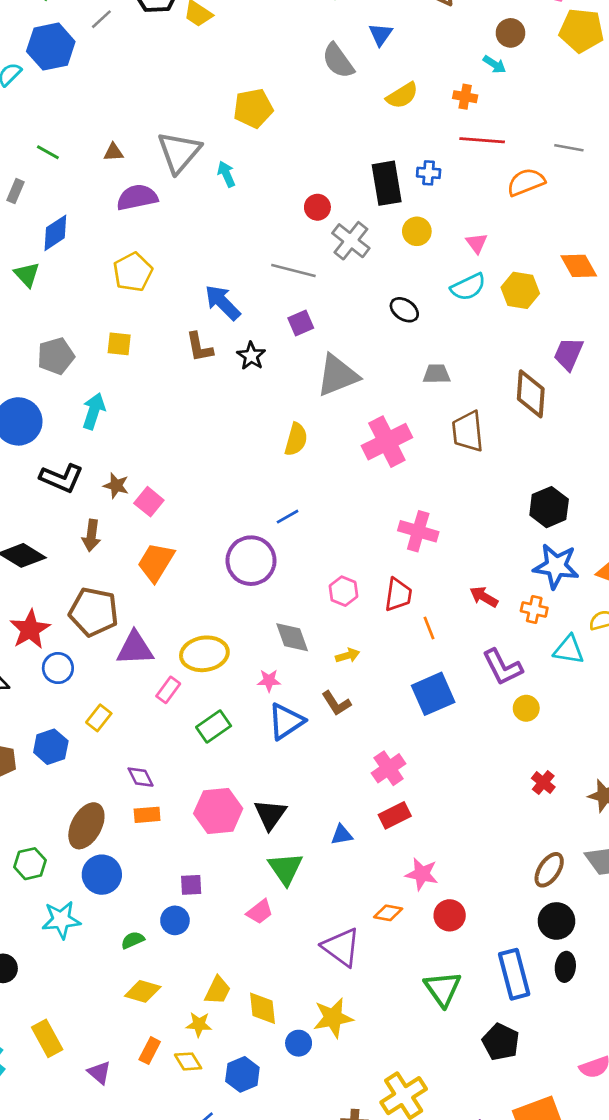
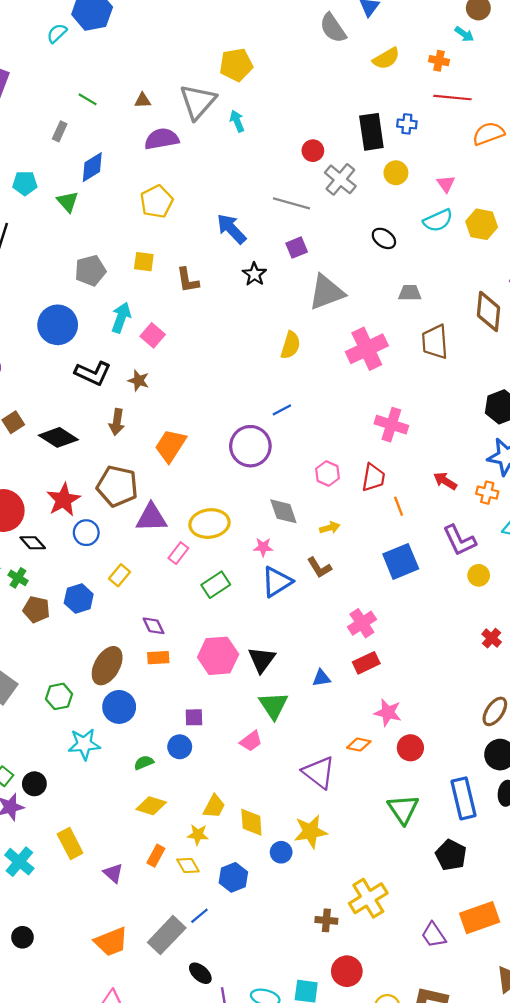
yellow pentagon: (253, 108) -> (236, 65), moved
brown L-shape: (199, 347) -> (188, 280), moved
pink square: (149, 502) -> (153, 335), moved

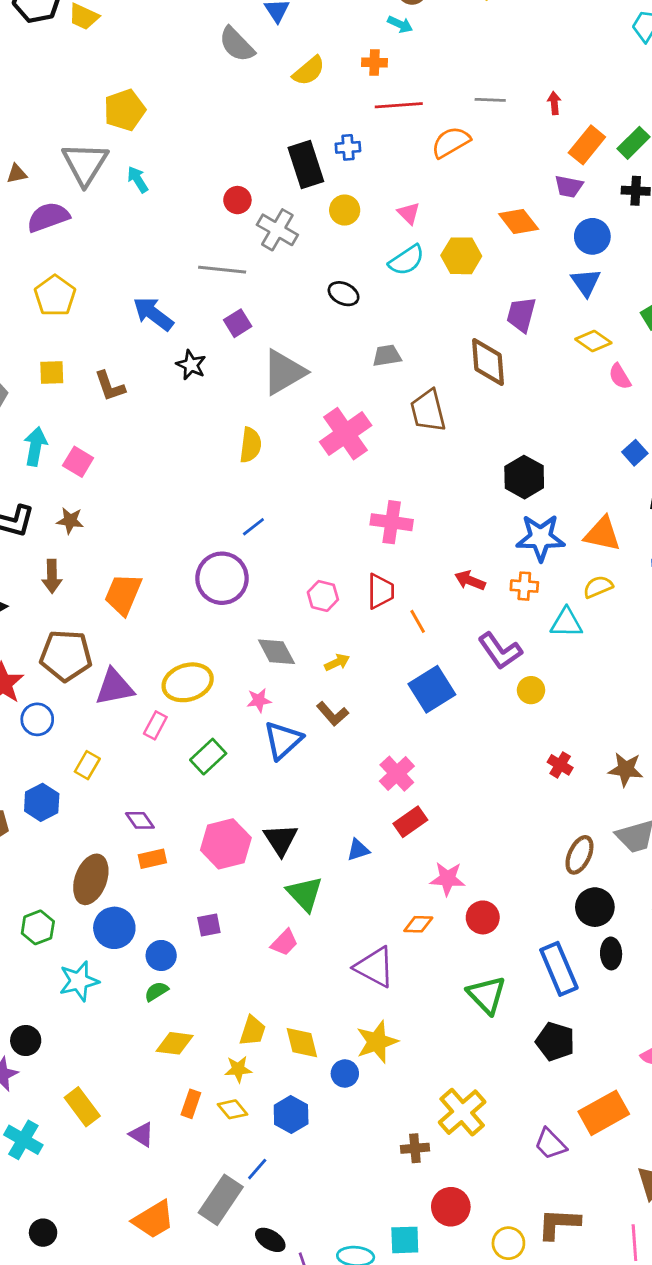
blue circle: (180, 747) -> (161, 955), moved

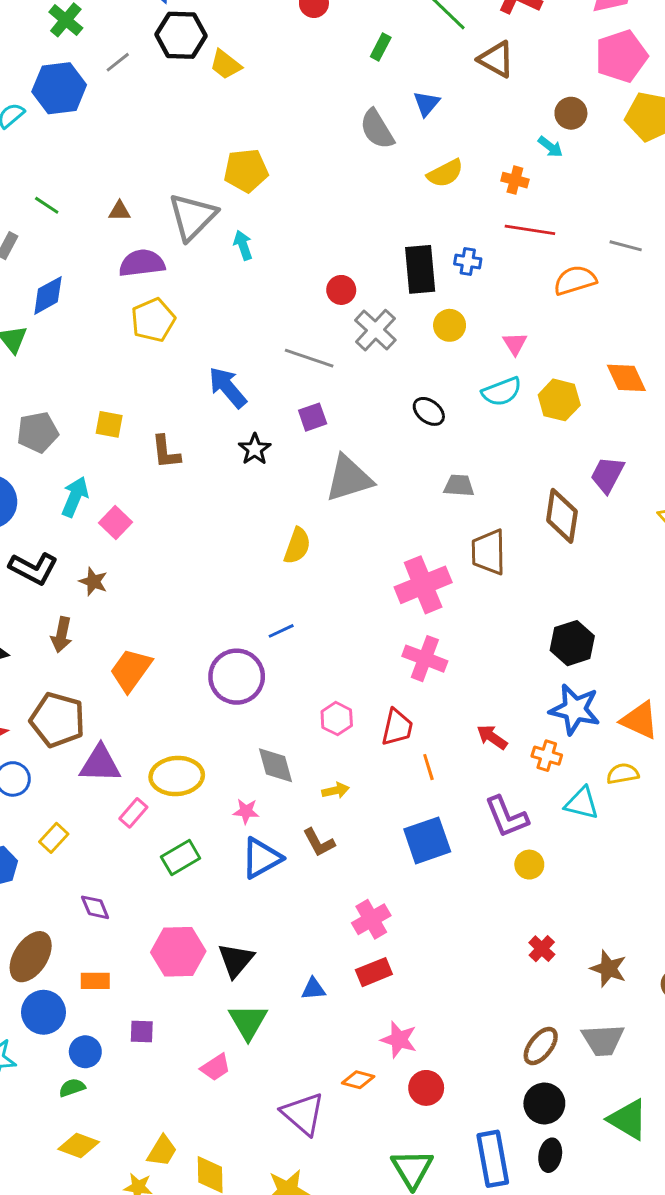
yellow pentagon: (55, 296) -> (153, 320), moved
pink cross: (346, 434) -> (423, 585), moved
orange rectangle: (152, 859) -> (95, 981), moved

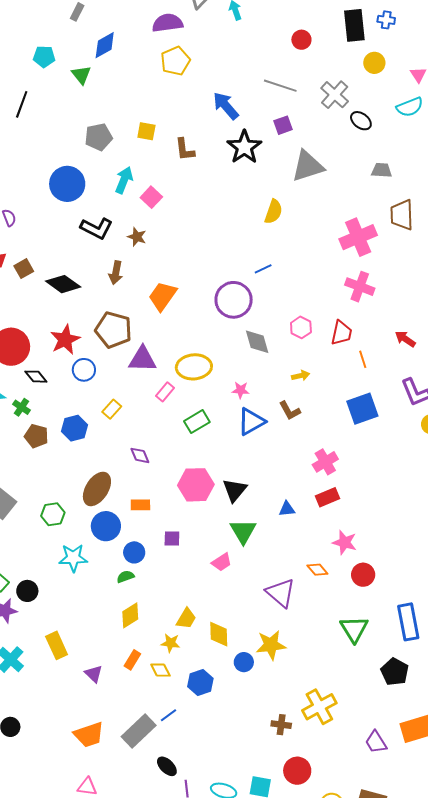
gray cross: (375, 330) -> (335, 95), moved
black star: (255, 449) -> (244, 147), size x1.6
gray diamond: (276, 765) -> (257, 342), moved
orange diamond: (358, 1080) -> (317, 570), turned 35
yellow diamond: (79, 1145) -> (130, 615), turned -52

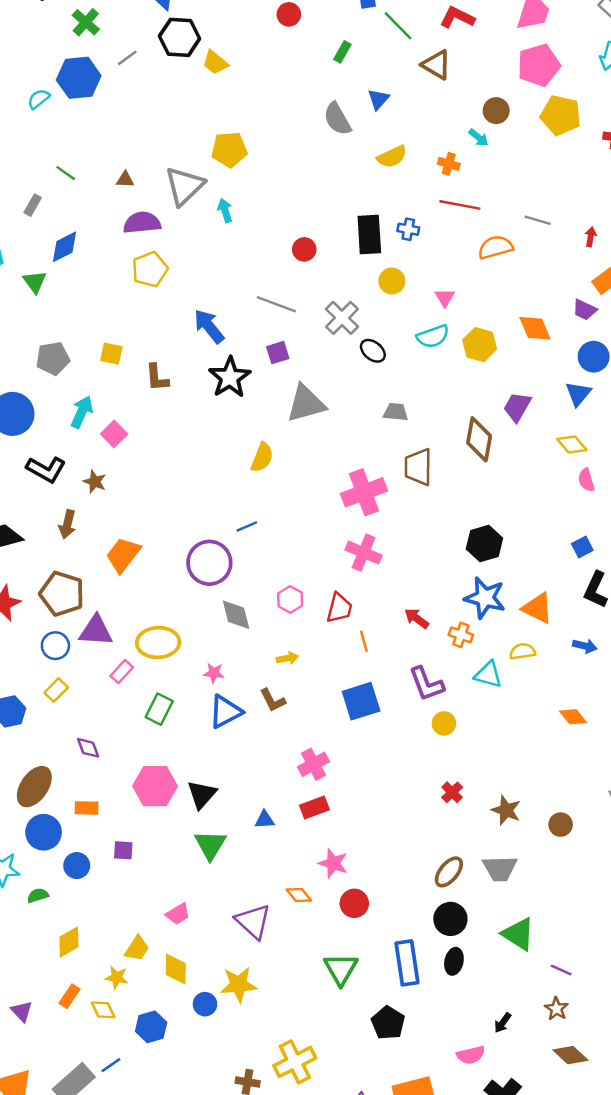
blue circle: (84, 370) -> (55, 646), moved
green rectangle: (197, 422) -> (159, 709), turned -35
pink trapezoid: (222, 562) -> (178, 914), moved
green semicircle: (125, 577) -> (38, 895), moved

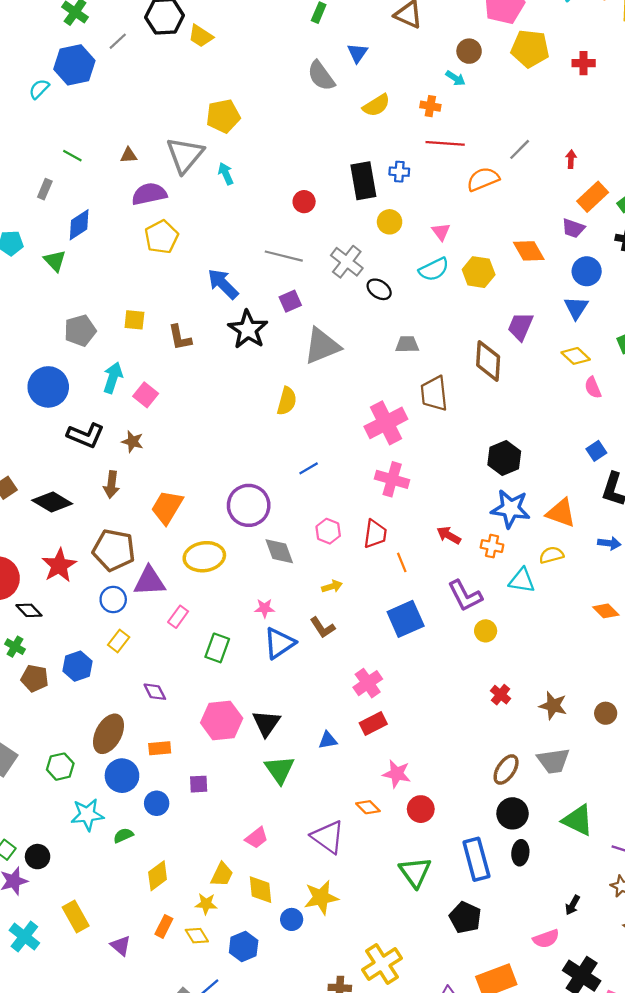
gray line: (538, 220) -> (520, 149), turned -55
blue line: (247, 526) -> (309, 468), moved
yellow ellipse: (158, 643) -> (204, 557), moved

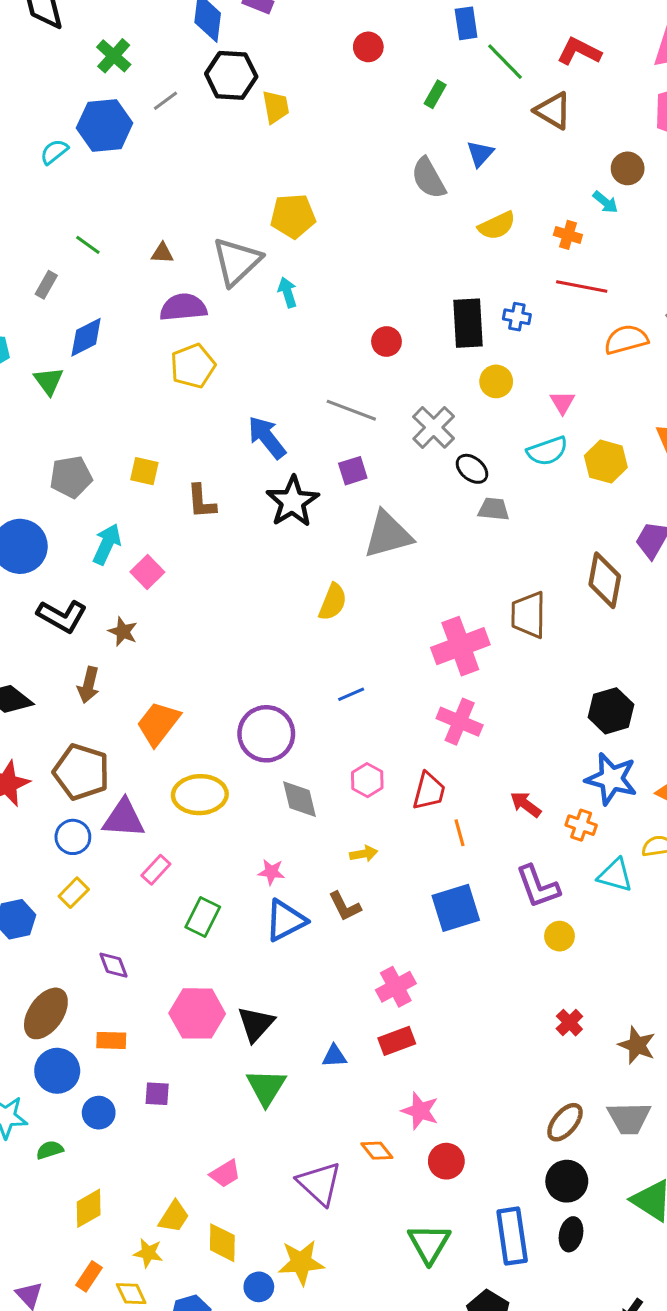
yellow trapezoid: (201, 36) -> (276, 107), turned -140
gray trapezoid: (407, 344) -> (494, 509), moved

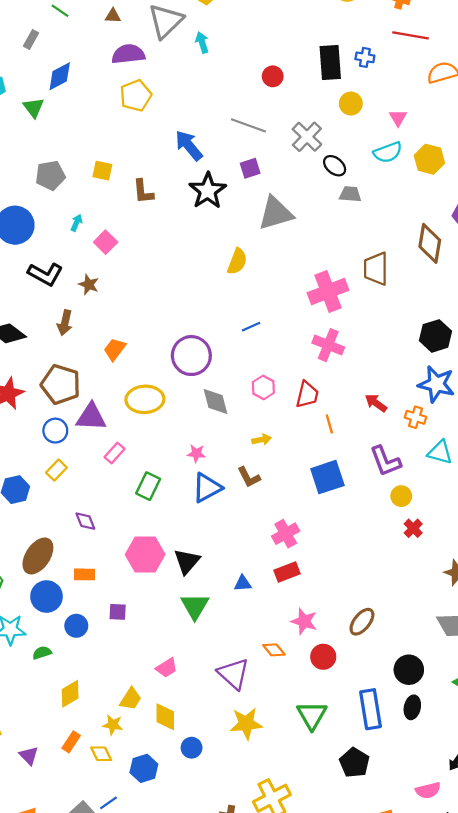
cyan arrow: (107, 544) -> (77, 223), size x0.6
orange trapezoid: (158, 723) -> (115, 349), size x0.7
red cross: (569, 1023) -> (413, 528), moved
brown ellipse: (565, 1122) -> (362, 622), moved
yellow star: (301, 1262) -> (246, 724), moved

